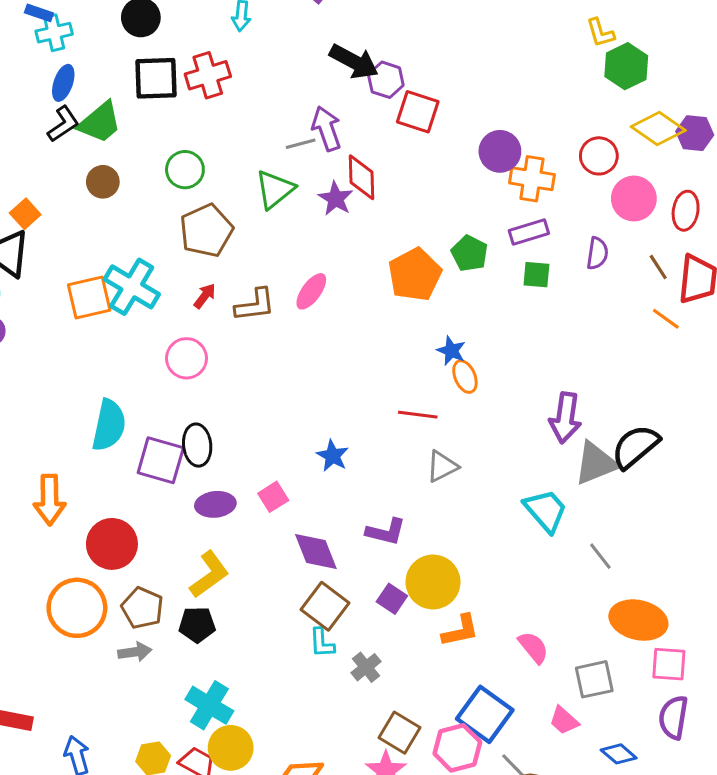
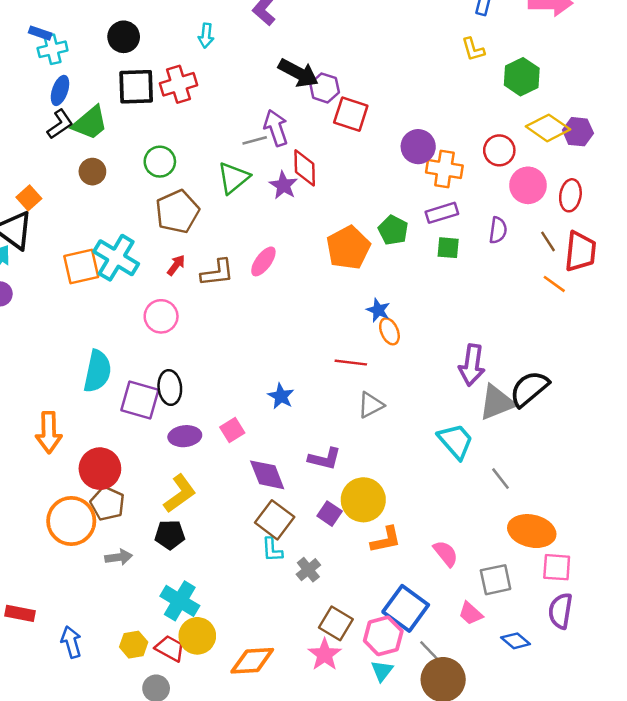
yellow L-shape: (600, 33) -> (473, 49), moved
brown pentagon: (142, 608) -> (107, 504), moved

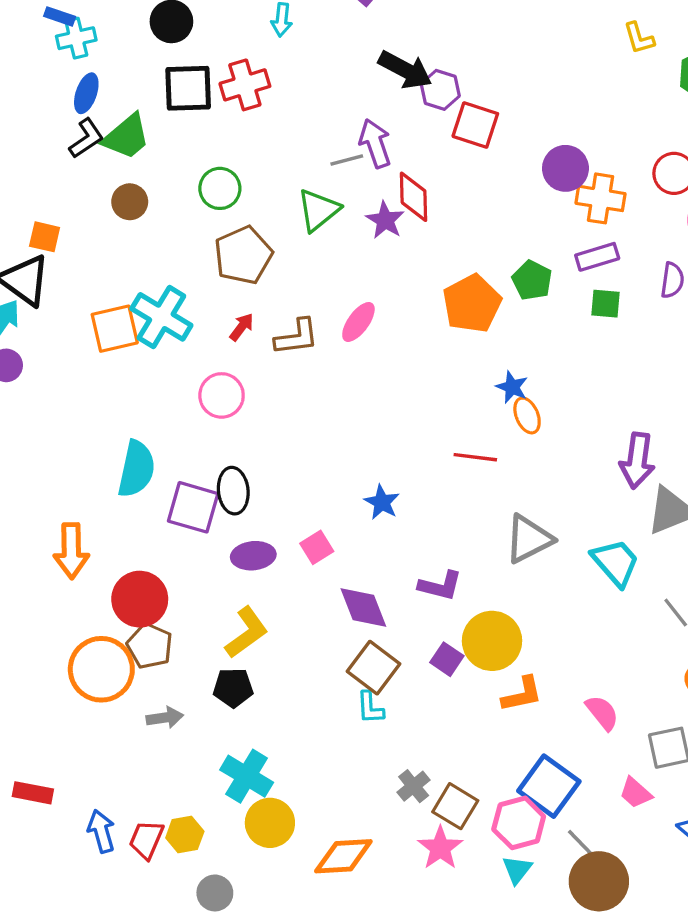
orange square: (29, 198) -> (45, 237), turned -35
gray triangle: (371, 405) -> (529, 539), moved, size x1.4
gray cross: (308, 570) -> (414, 786), moved
red trapezoid: (170, 648) -> (146, 840), moved, turned -96

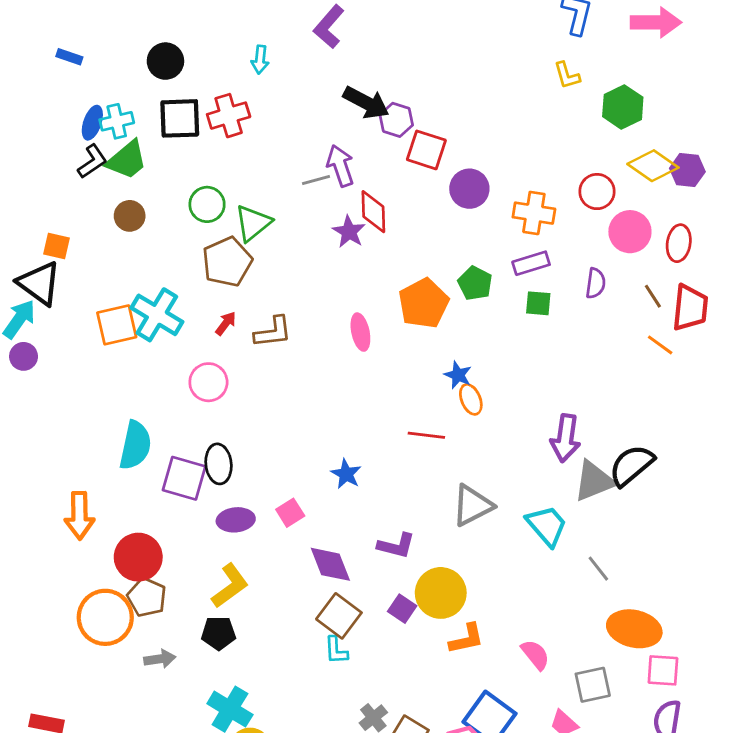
cyan cross: (76, 38) -> (117, 121), moved
purple circle: (565, 168) -> (469, 189), moved
green triangle: (318, 210) -> (253, 223), moved
pink ellipse: (358, 322) -> (360, 332), moved, turned -48

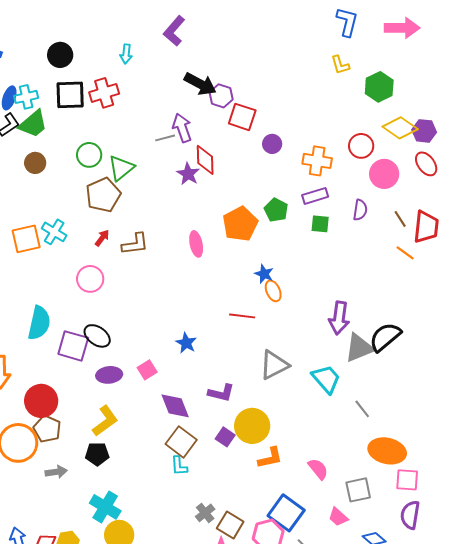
purple circle: (469, 189) -> (272, 144), size x0.7
red ellipse: (679, 243) -> (426, 164), moved, turned -45
cyan cross: (157, 315) -> (54, 232), size x0.7
black ellipse: (219, 464) -> (97, 336), turned -48

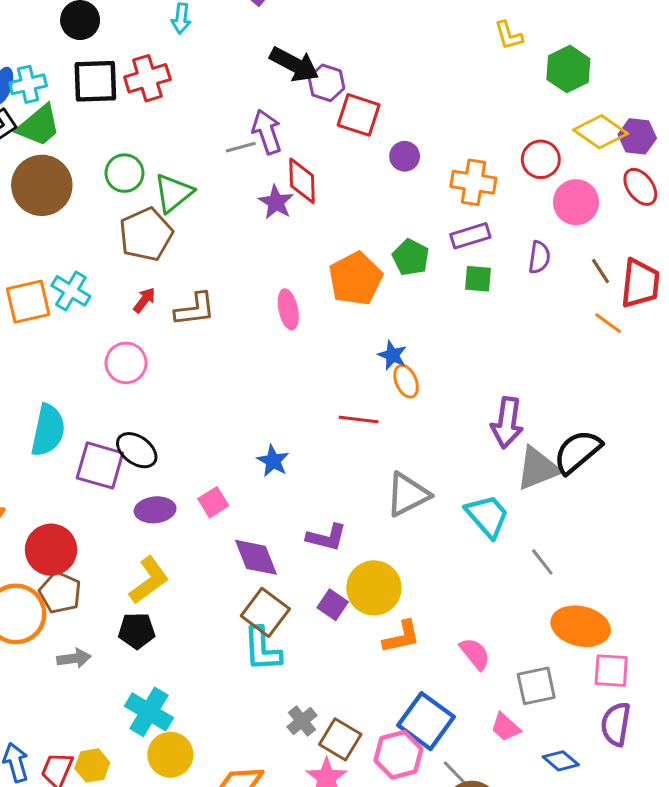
brown circle: (35, 163) -> (42, 185), size x1.8
cyan L-shape: (179, 466) -> (262, 649), size x1.5

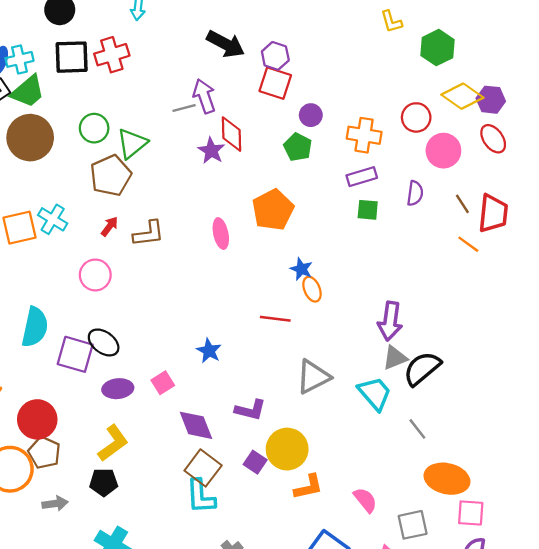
purple hexagon: (327, 83) -> (275, 56), moved
green pentagon: (411, 257) -> (298, 147), moved
black semicircle: (578, 452) -> (422, 369), moved
gray triangle: (538, 469) -> (395, 358), moved, size x0.7

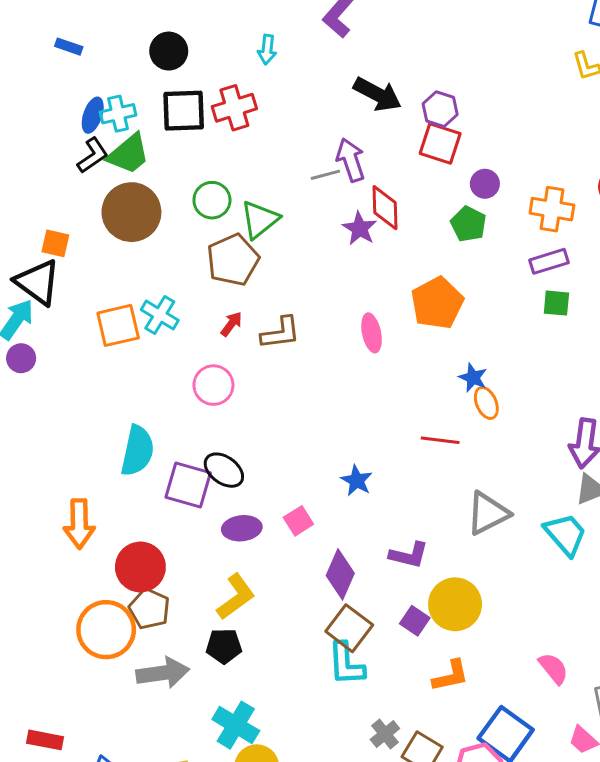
purple diamond: (196, 425) -> (340, 574), turned 45
orange L-shape: (308, 487) -> (451, 676), moved
gray arrow: (55, 504) -> (163, 673), size x1.6

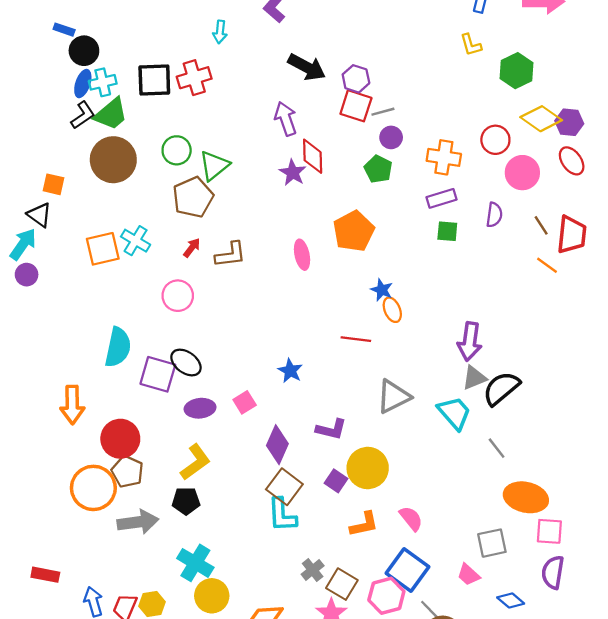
black circle: (169, 51) -> (84, 51), moved
gray line: (325, 175) -> (383, 112), moved
black triangle: (38, 282) -> (39, 215), size x0.7
pink semicircle: (553, 668) -> (411, 518), moved

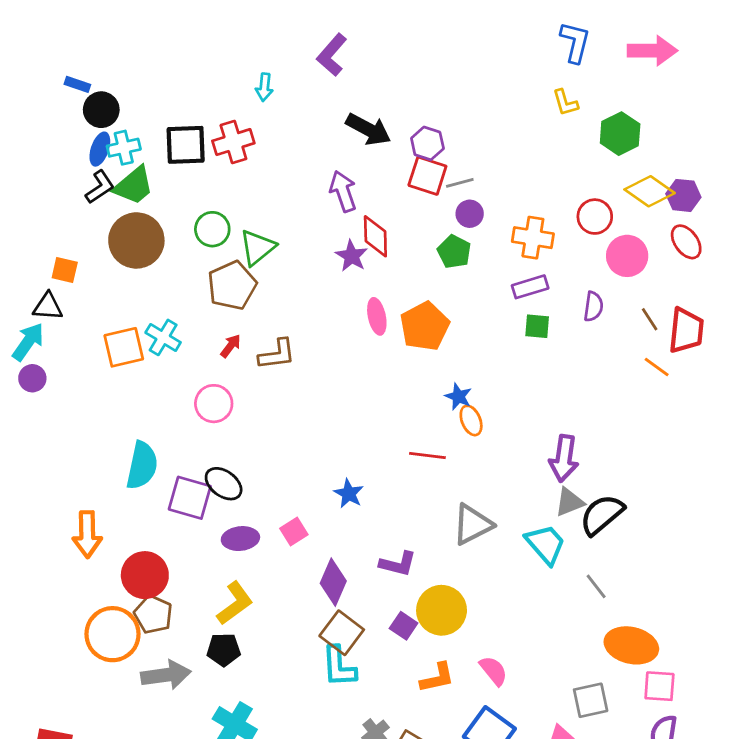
black triangle: (39, 215) -> (48, 307), turned -32
pink ellipse: (302, 255) -> (377, 316), moved

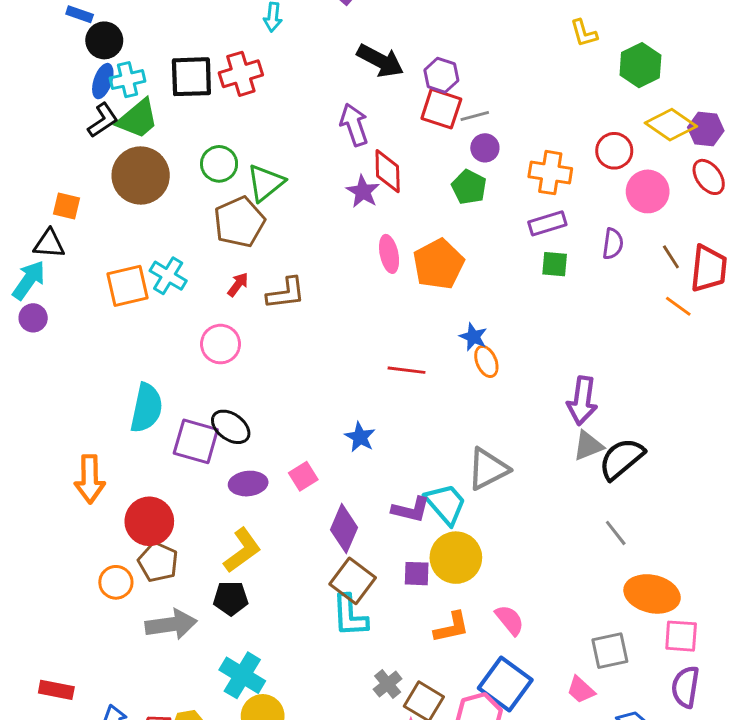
red line: (427, 456) -> (406, 370), moved
cyan trapezoid: (546, 544) -> (446, 504), moved
purple square: (404, 626) -> (417, 574), turned -32
orange circle: (112, 634) -> (116, 582), size x0.6

